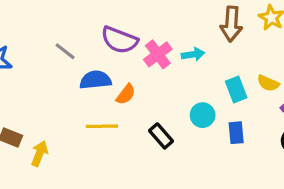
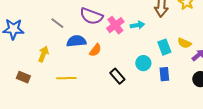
yellow line: (102, 126) -> (66, 78), moved
yellow arrow: (39, 153) -> (43, 54), moved

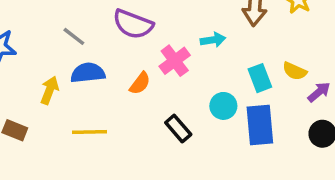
pink cross: (115, 25) -> (175, 61), moved
blue semicircle: (76, 41) -> (88, 73), moved
blue rectangle: (164, 74) -> (260, 125), size x1.6

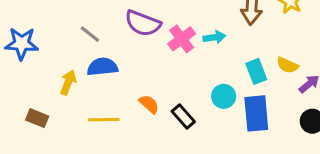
pink cross: (175, 61) -> (182, 39), moved
orange semicircle: (140, 83) -> (149, 104), moved, turned -85

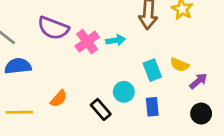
orange semicircle: (149, 104) -> (59, 99), turned 90
blue rectangle: (256, 113) -> (152, 107), size x0.6
black rectangle: (183, 117) -> (101, 109), moved

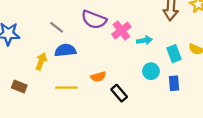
cyan arrow: (116, 40) -> (144, 40), moved
orange semicircle: (59, 99) -> (98, 77), turned 32
black rectangle: (101, 109) -> (119, 93), moved

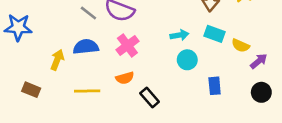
gray line: (57, 27) -> (88, 13), moved
pink cross: (121, 31) -> (127, 46), moved
cyan rectangle: (174, 54) -> (215, 34), moved, turned -49
cyan circle: (151, 71) -> (187, 60), moved

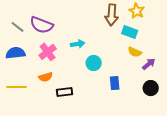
cyan rectangle: (215, 34) -> (130, 32), moved
cyan arrow: (179, 35) -> (78, 44), moved
black rectangle: (150, 98) -> (65, 92), turned -56

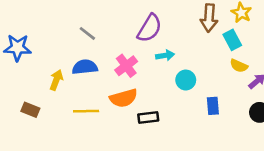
purple semicircle: (42, 25) -> (150, 28), moved, turned -80
cyan rectangle: (130, 32) -> (232, 40), turned 42
orange semicircle: (46, 77) -> (124, 98), size x1.5

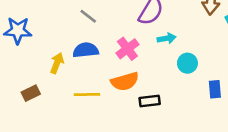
brown rectangle: (30, 110) -> (31, 93), turned -48

